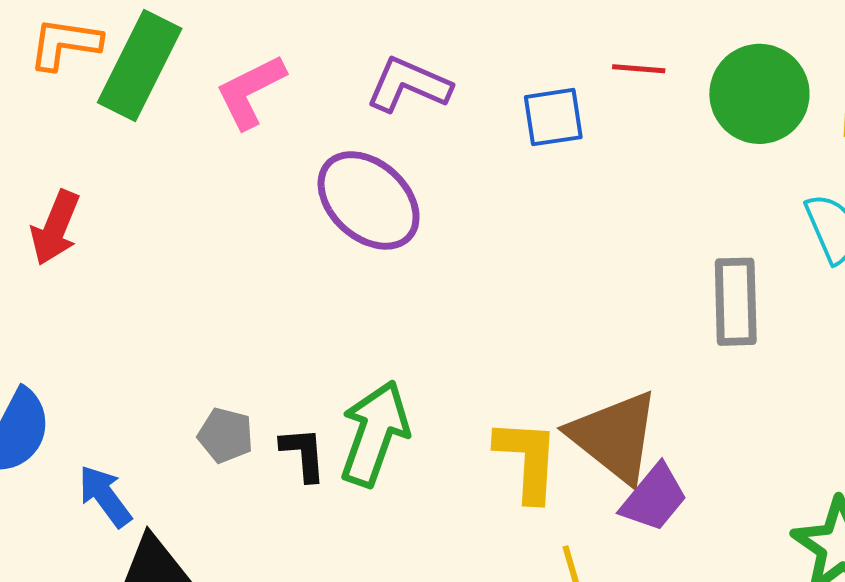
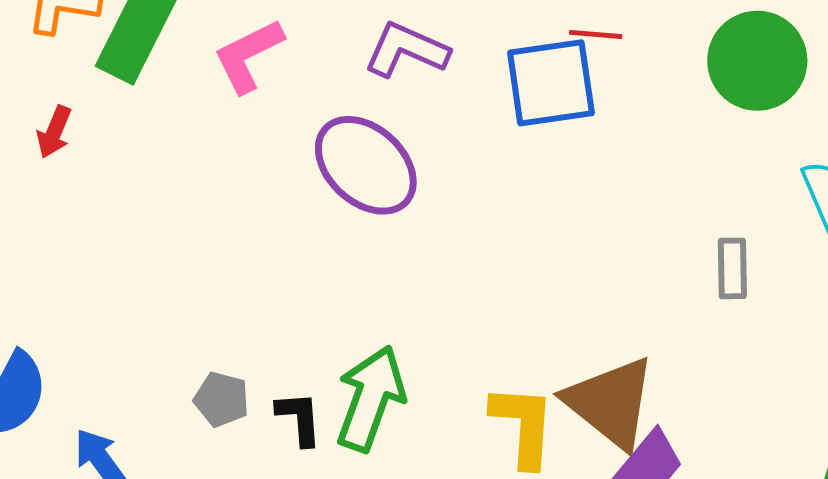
red line: (639, 69) -> (596, 34), moved
blue square: (553, 117) -> (551, 83), size x1.5
red arrow: (55, 228) -> (54, 132), moved, size x0.7
gray rectangle: (736, 302) -> (732, 268), size x0.7

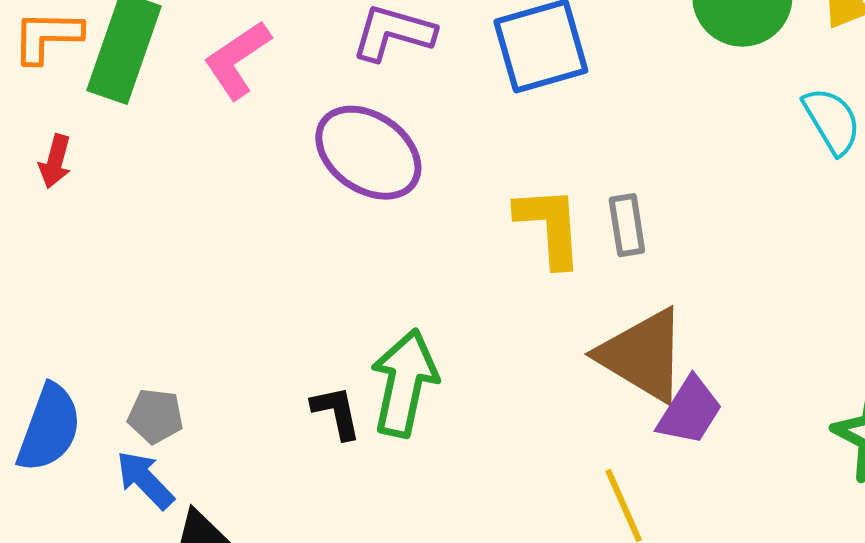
gray rectangle: (732, 268) -> (627, 225), moved
gray pentagon: (221, 399) -> (155, 416), moved
yellow L-shape: (523, 426) -> (550, 226), moved

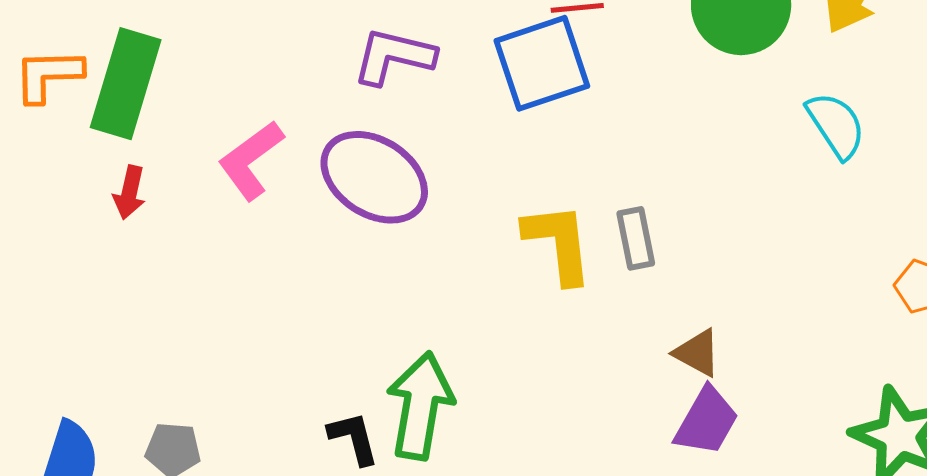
pink L-shape: (237, 60) -> (251, 160), moved
red arrow: (55, 161) -> (129, 192), moved
brown triangle: (643, 355) -> (697, 353), moved, size x0.5

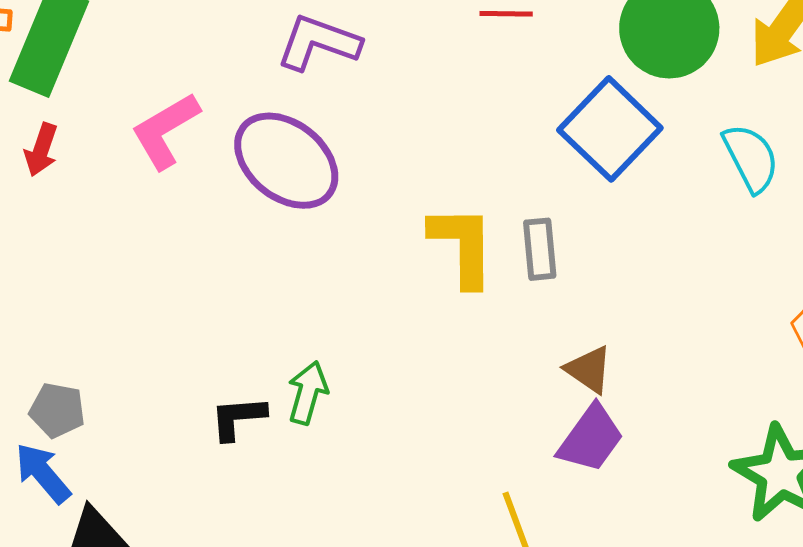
blue square: (542, 63) -> (610, 129), moved, turned -34
green arrow: (420, 406) -> (308, 393), size x0.6
black L-shape: (354, 438) -> (238, 418), turned -86

